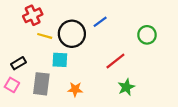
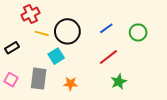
blue line: (100, 22) -> (106, 28), moved
cyan square: (60, 60) -> (56, 56), turned -35
black rectangle: (19, 63) -> (12, 48), moved

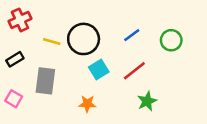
red cross: (30, 14) -> (20, 20), moved
cyan square: (56, 56) -> (99, 69), moved
gray rectangle: (39, 79) -> (45, 81), moved

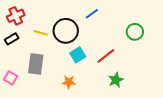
blue line: (132, 35) -> (92, 14), moved
black rectangle: (15, 59) -> (12, 39), moved

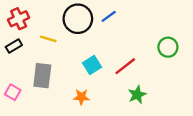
black circle: (66, 31) -> (78, 19), moved
green circle: (135, 32) -> (168, 47), moved

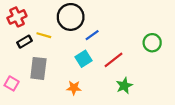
blue line: (109, 16) -> (92, 35), moved
black rectangle: (14, 46) -> (24, 42), moved

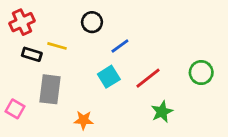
black circle: (71, 17) -> (92, 22), size x0.6
black rectangle: (24, 42) -> (32, 54), turned 48
green circle: (152, 43) -> (201, 73), moved
orange star: (74, 88) -> (84, 120), moved

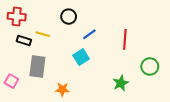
red cross: (22, 22) -> (17, 17), turned 30
green circle: (201, 73) -> (150, 66), moved
red line: (148, 78) -> (125, 39), moved, turned -48

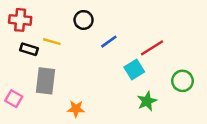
red line: (125, 39) -> (152, 48), turned 54
cyan square: (81, 57) -> (134, 69), moved

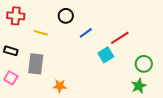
black rectangle: (29, 49) -> (11, 51), moved
green star: (147, 101) -> (139, 86), moved

